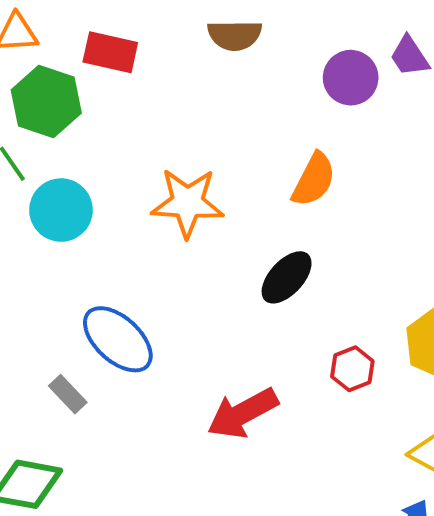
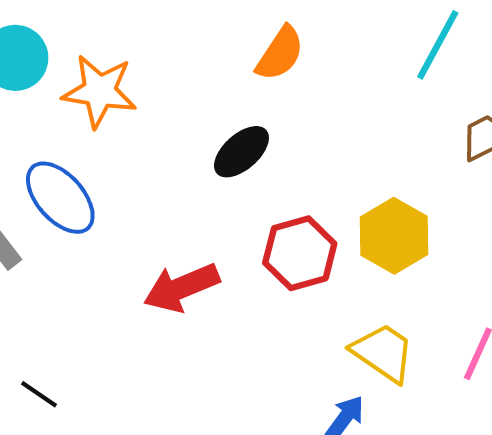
orange star: (188, 203) -> (99, 91), moved
red hexagon: (352, 369) -> (300, 253), size x1.6

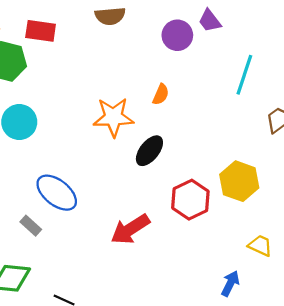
orange semicircle: (280, 53) -> (161, 94), size x0.7
orange star: (99, 91) -> (113, 117), moved
yellow trapezoid: (383, 353) -> (260, 246), moved, size x0.7

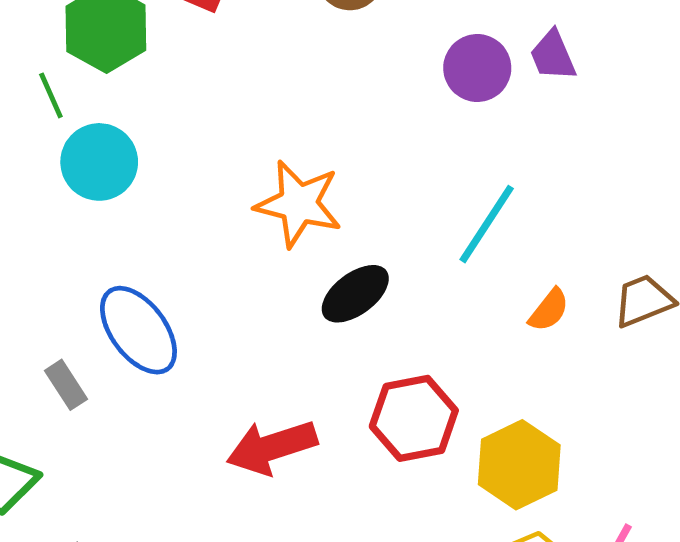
cyan line: (244, 75) -> (487, 224), moved
orange semicircle: (161, 94) -> (549, 310), moved
yellow hexagon: (239, 181) -> (519, 465), moved

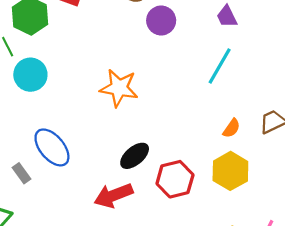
purple circle: (477, 68) -> (161, 21), moved
cyan line: (487, 224) -> (220, 66), moved
black ellipse: (355, 294) -> (135, 156), moved
yellow hexagon: (519, 465) -> (230, 171), moved

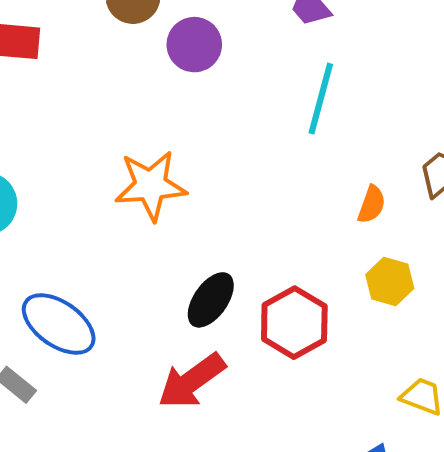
yellow hexagon: (230, 171) -> (390, 282), size x0.7

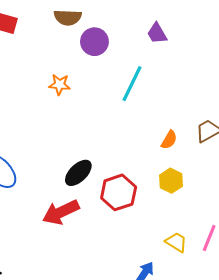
cyan line: (321, 99) -> (132, 84), moved
orange star: (151, 185) -> (60, 85), moved, size x0.6

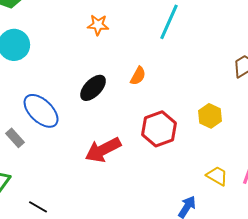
orange semicircle: (169, 140) -> (138, 76), moved
black ellipse: (78, 173) -> (93, 88), moved

